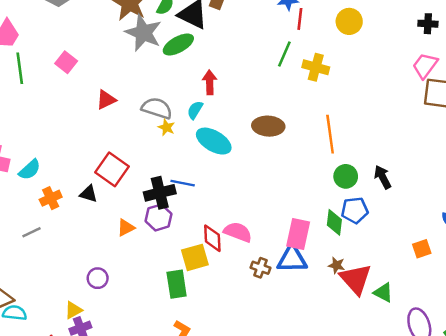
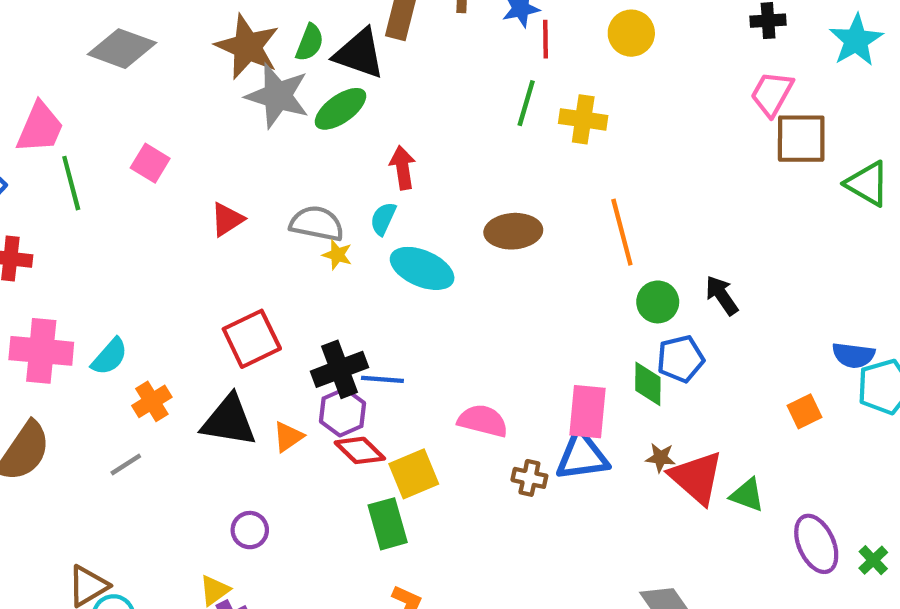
red square: (112, 169) -> (252, 339), turned 36
blue line: (183, 183) -> (382, 379), moved
black triangle: (89, 194) -> (229, 421), moved, size x1.8
red diamond: (212, 238) -> (360, 450), moved, turned -36

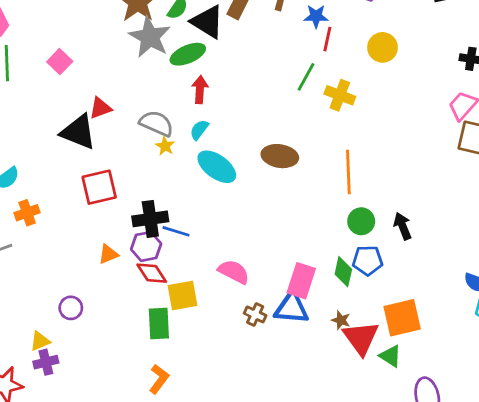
red arrow: (403, 168) -> (200, 90), moved
orange square: (804, 411) -> (402, 318), moved, size x1.8
black triangle: (229, 421) -> (78, 132), moved

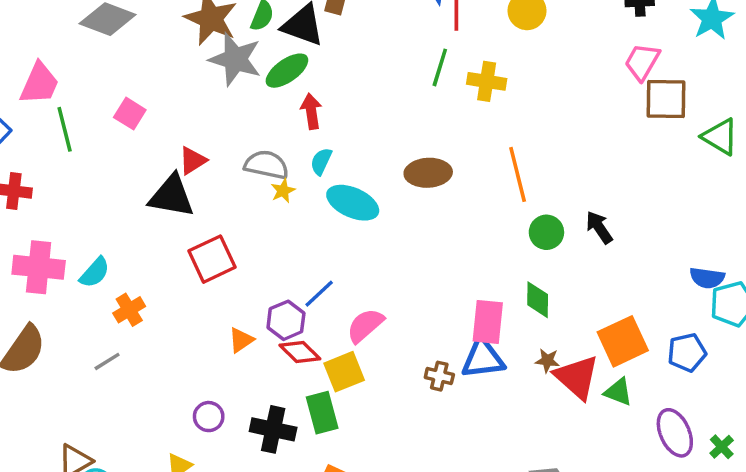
yellow star: (165, 146) -> (283, 191), turned 30
black cross: (150, 219) -> (273, 429), moved, turned 32
blue line: (176, 231) -> (319, 294), turned -48
blue pentagon: (368, 260) -> (687, 352), moved
pink semicircle: (234, 272) -> (365, 325), moved, turned -56

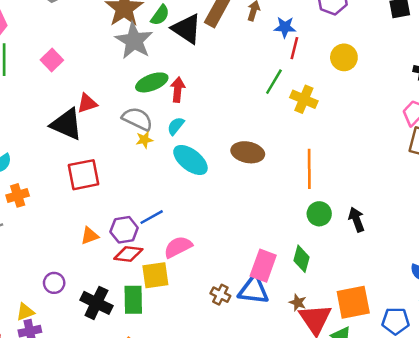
green ellipse: (287, 71) -> (152, 82), moved
red diamond: (300, 352) -> (128, 254), turned -52

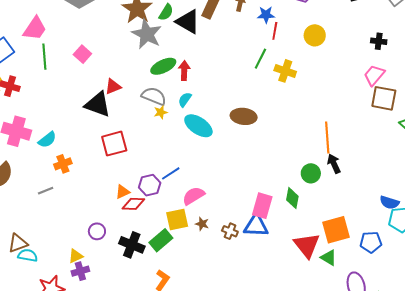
orange line: (309, 169) -> (327, 138), moved
green circle: (319, 214) -> (311, 173), moved
red diamond: (128, 254) -> (133, 204), moved
green rectangle: (133, 300) -> (161, 240), turned 55
brown star: (298, 303) -> (202, 224), moved

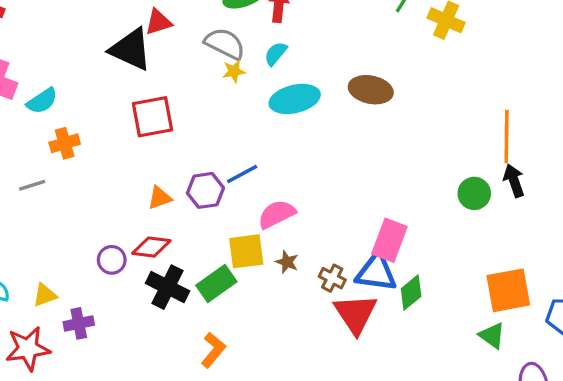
cyan ellipse: (198, 126) -> (295, 99), turned -52
green diamond: (292, 198) -> (411, 293), moved, turned 35
red diamond: (133, 204) -> (151, 247), moved
red triangle: (307, 245) -> (355, 314), moved
yellow triangle: (76, 256) -> (45, 295), moved

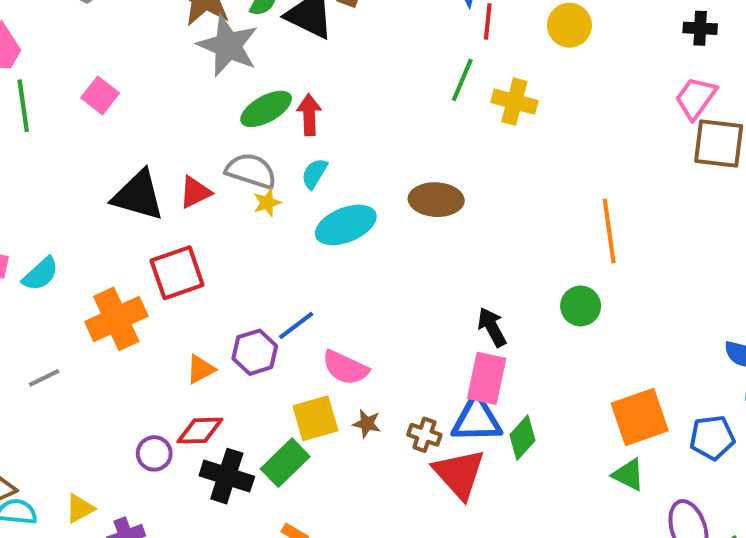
red triangle: (158, 22) -> (195, 192), moved
orange cross: (65, 143) -> (116, 319), moved, size x1.6
black arrow: (514, 181) -> (492, 327), moved
pink semicircle: (277, 214) -> (345, 368), turned -120

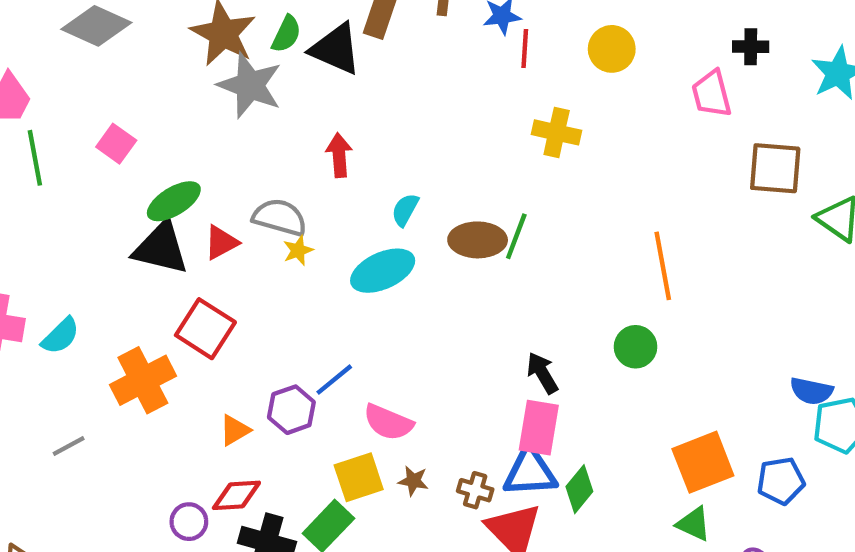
green line: (462, 80) -> (516, 236), moved
pink trapezoid: (696, 98) -> (712, 94), moved, turned -48
green ellipse: (266, 109) -> (174, 201), moved
cyan semicircle: (314, 174) -> (405, 210), moved
red square: (177, 273) -> (205, 329), turned -36

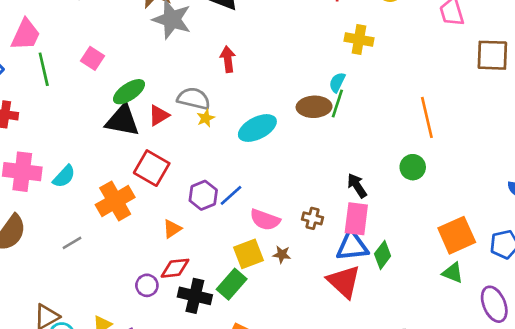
cyan semicircle: (405, 210) -> (337, 82), moved
purple hexagon: (291, 410) -> (203, 195), moved
brown cross: (475, 490) -> (312, 218), moved

